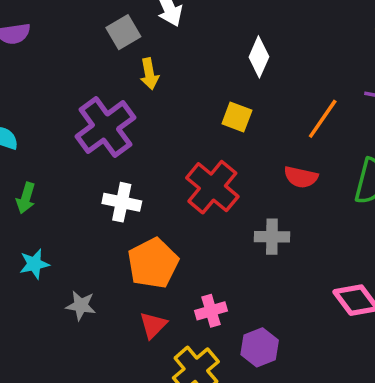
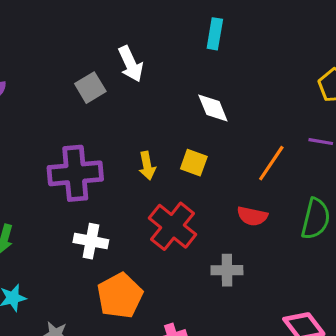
white diamond: (259, 57) -> (213, 108), turned -45
yellow arrow: (149, 74) -> (147, 166), moved
purple cross: (105, 127) -> (75, 173), turned 32

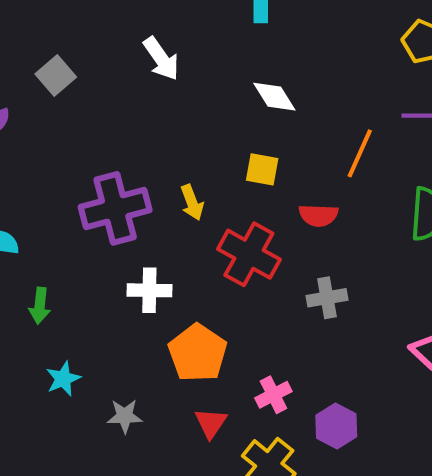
gray square: (90, 88) -> (56, 76), moved
yellow arrow: (147, 166) -> (192, 202), moved
red semicircle: (252, 216) -> (318, 215), moved

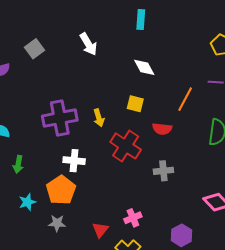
orange pentagon: (198, 353) -> (61, 190), moved
purple hexagon: (336, 426) -> (181, 235), moved

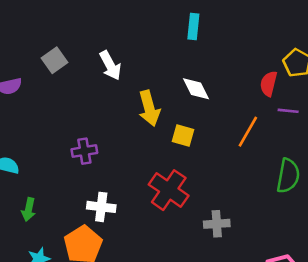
white arrow: (88, 44) -> (110, 65), moved
purple cross: (60, 118) -> (84, 151), size x0.6
yellow arrow: (99, 118) -> (149, 108), moved, size x1.5
red semicircle: (162, 129) -> (269, 84), moved, turned 96

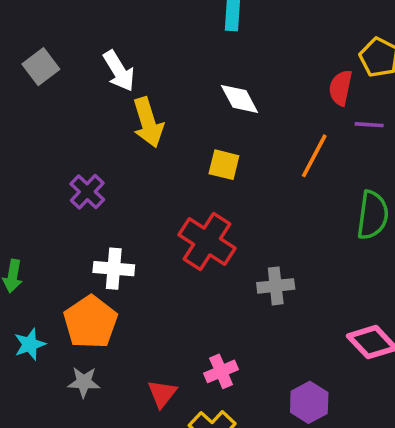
yellow arrow: (149, 108) -> (148, 122), moved
purple cross: (84, 151) -> (87, 192), turned -35

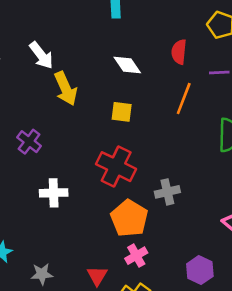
red semicircle: (341, 88) -> (179, 52), moved
orange pentagon: (90, 322) -> (129, 218), moved

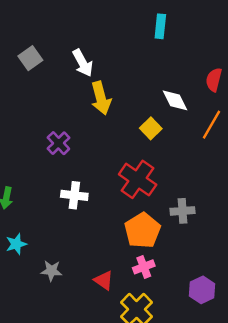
white diamond: (127, 65) -> (175, 100), moved
yellow square: (122, 112) -> (151, 128), turned 30
red triangle: (97, 276) -> (104, 280), turned -35

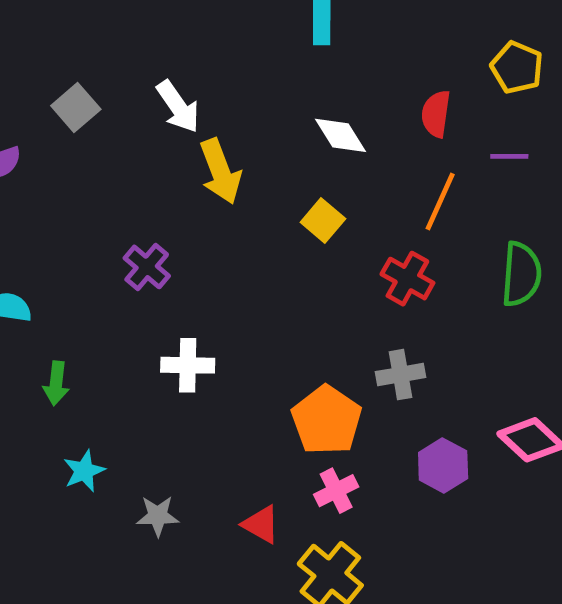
white diamond: (175, 100) -> (341, 135), moved
red cross: (138, 179) -> (407, 279), moved, size x0.7
purple hexagon: (202, 290) -> (443, 465), moved

